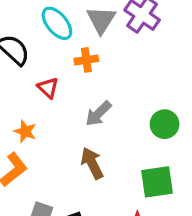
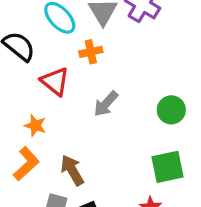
red triangle: (48, 88) -> (55, 81), size x1.4
brown arrow: (92, 163) -> (72, 170), moved

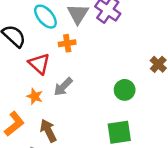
gray arrow: (106, 104) -> (63, 87), moved
orange star: (35, 126) -> (35, 96), moved

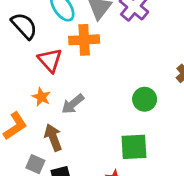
orange cross: (67, 43) -> (84, 40), size x1.5
gray arrow: (63, 87) -> (73, 104), moved

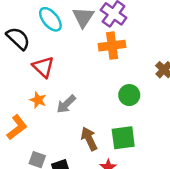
orange cross: (84, 40) -> (112, 46), moved
brown arrow: (53, 137) -> (89, 139), moved

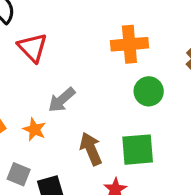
orange cross: (112, 46) -> (129, 44), moved
orange star: (38, 100) -> (34, 129), moved

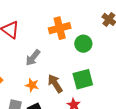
orange cross: (129, 44) -> (60, 28), moved
orange star: (34, 129) -> (32, 85), moved

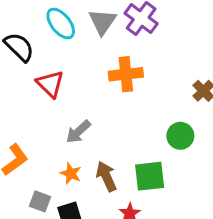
orange cross: (60, 28) -> (126, 74), moved
green circle: (83, 44) -> (180, 136), moved

